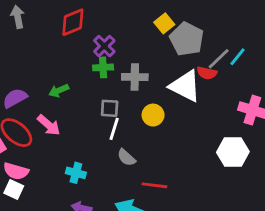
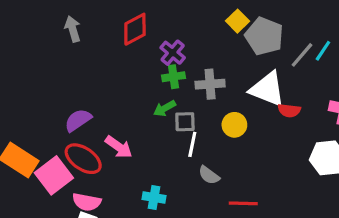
red semicircle: (207, 73) -> (289, 110), moved
green arrow: (59, 91) -> (165, 108), moved

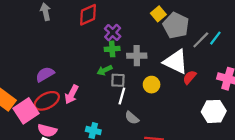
red semicircle: (289, 110) -> (190, 77), turned 120
pink arrow: (119, 147) -> (72, 94), turned 78
red ellipse: (83, 159) -> (47, 101), turned -65

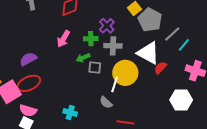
purple cross: (113, 33) -> (107, 26), moved
cyan line: (215, 38) -> (184, 45), moved
yellow circle: (152, 85) -> (125, 73), size x1.6
pink arrow: (72, 94) -> (63, 39), moved
white line: (122, 96) -> (115, 84), moved

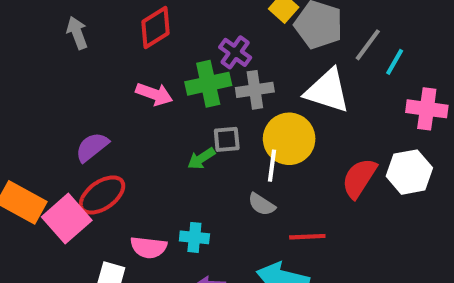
pink arrow: (63, 39) -> (154, 94), turned -90
green cross: (91, 39) -> (208, 84), size x1.5
green arrow: (83, 58) -> (201, 159), moved
red semicircle: (160, 68) -> (359, 178), moved, size x1.5
pink semicircle: (28, 111) -> (149, 247), moved

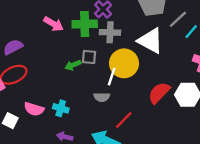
gray semicircle: (262, 204) -> (102, 97), turned -42
red line: (307, 237) -> (124, 120), turned -54

